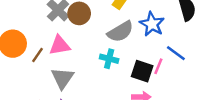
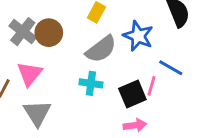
pink triangle: (60, 45) -> (29, 74), turned -35
black square: (142, 71) -> (132, 94), turned -35

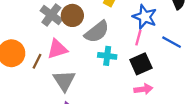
gray semicircle: (101, 49) -> (97, 32), moved
pink triangle: (29, 74) -> (57, 49), turned 35
pink line: (152, 86) -> (138, 38), moved

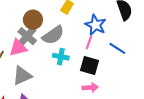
gray cross: (51, 15) -> (27, 36), moved
black square: (141, 64) -> (90, 66), turned 36
gray triangle: (64, 81) -> (22, 76), turned 35

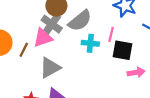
pink line: (89, 43) -> (111, 34), moved
pink arrow: (90, 88) -> (136, 72), moved

